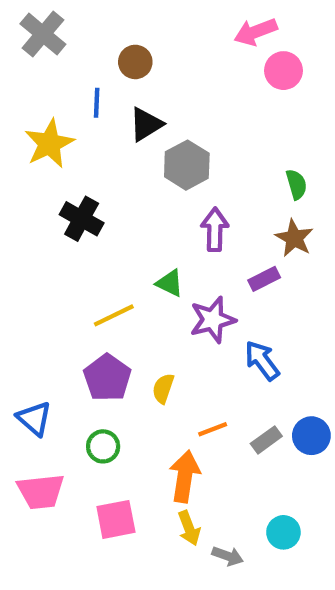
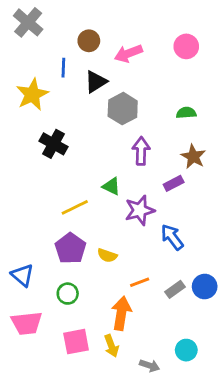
pink arrow: (256, 32) -> (128, 53), moved
green semicircle: (296, 184) -> (186, 113), moved, turned -78
yellow semicircle: (163, 388) -> (107, 255), turned -90
yellow arrow: (189, 528) -> (111, 346), moved

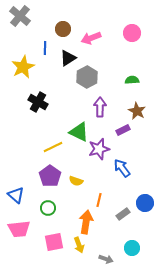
green triangle: (111, 186) -> (79, 132), size x1.5
orange line: (140, 282) -> (99, 200), turned -56
gray rectangle: (175, 289) -> (123, 214), moved

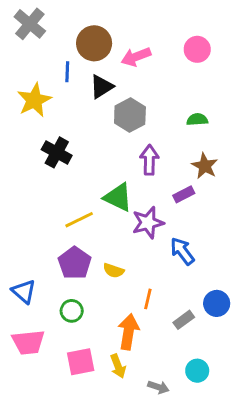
brown circle: (63, 29) -> (94, 43), size x1.5

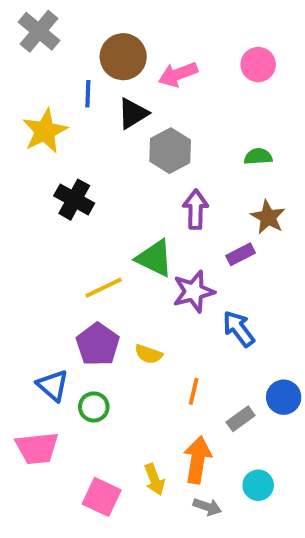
blue triangle: (24, 291) -> (53, 385), moved
orange arrow: (128, 332) -> (198, 460), moved
pink square: (81, 362) -> (102, 497), moved, turned 36

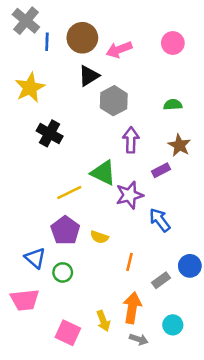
blue line: (88, 94) -> (47, 42), moved

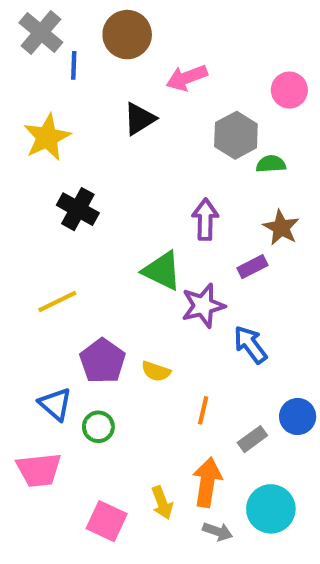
brown circle: (82, 38) -> (127, 35), moved
pink circle: (173, 43) -> (289, 90), moved
gray hexagon: (114, 101) -> (236, 135), moved
yellow line: (69, 192) -> (57, 302), moved
cyan circle: (173, 325) -> (271, 509), size x1.5

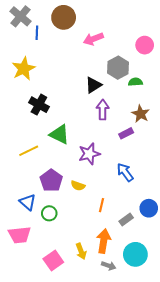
black triangle: (139, 119) -> (93, 85), moved
green triangle: (162, 271) -> (59, 134), moved
purple star: (203, 306) -> (89, 154), moved
pink square: (107, 521) -> (53, 261), turned 30

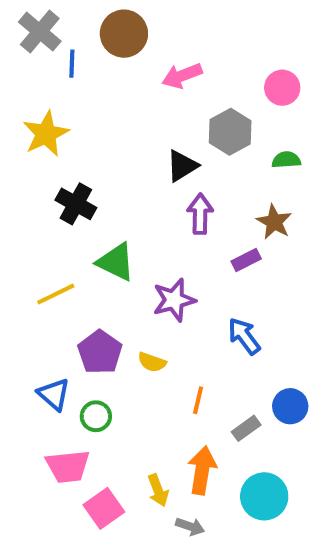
green semicircle: (135, 82) -> (286, 160), moved
pink trapezoid: (19, 235) -> (68, 466), moved
gray arrow: (109, 266) -> (190, 526), moved

